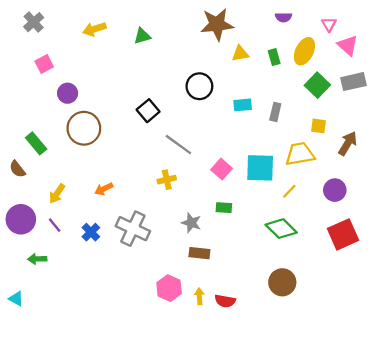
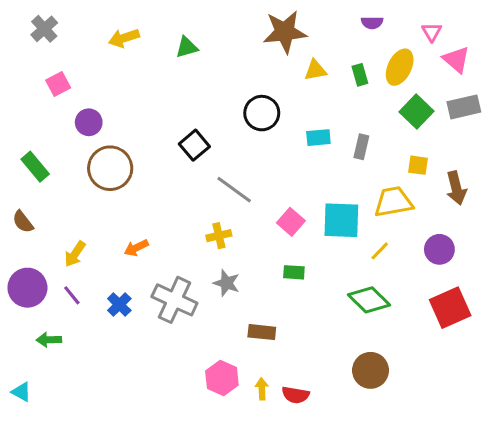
green rectangle: (36, 143) -> (35, 167), moved
brown arrow: (348, 143) -> (456, 188), turned 135
gray star: (191, 223) -> (227, 283), moved

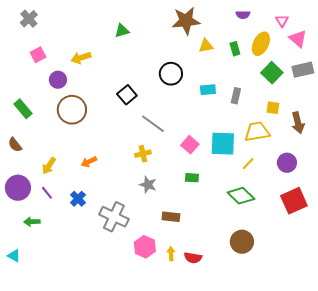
yellow arrow: (124, 38) -> (81, 58), moved
gray cross: (174, 300) -> (114, 217), moved

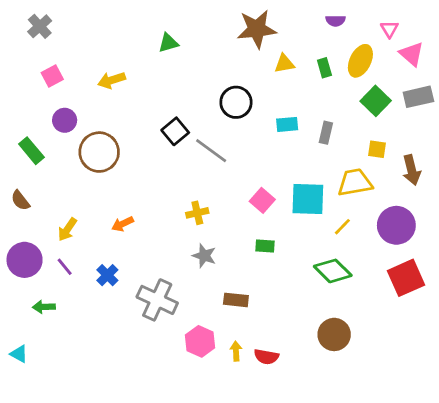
purple circle: (58, 80) -> (65, 120), moved
gray line: (153, 124) -> (211, 151), moved
purple circle: (287, 163) -> (396, 225), size x1.4

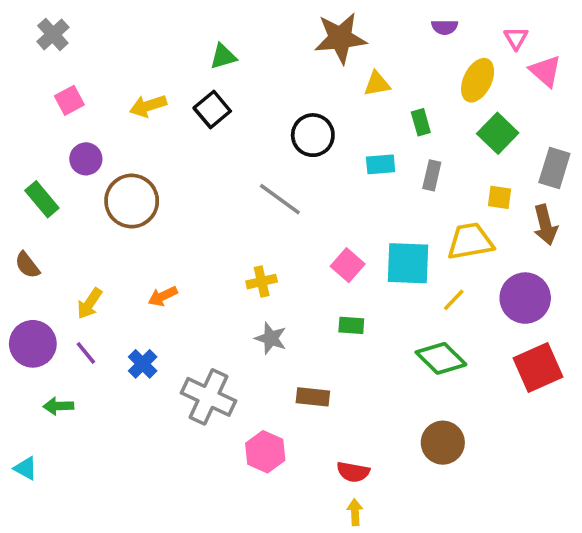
green rectangle: (324, 68) -> (421, 122), moved
gray rectangle: (418, 97) -> (554, 168), moved, turned -60
black square: (175, 131) -> (212, 109), moved
yellow arrow: (236, 351) -> (355, 512), moved

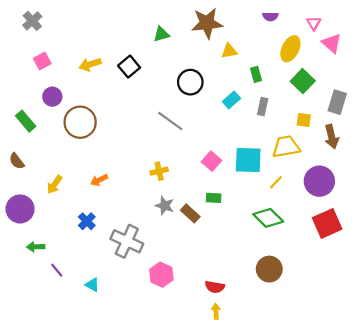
green triangle: (223, 56) -> (161, 34), moved
cyan rectangle: (381, 164) -> (231, 100), turned -36
purple line: (86, 353) -> (57, 270), moved
brown rectangle: (313, 397) -> (190, 213), moved, turned 36
cyan triangle: (25, 468) -> (92, 285), moved

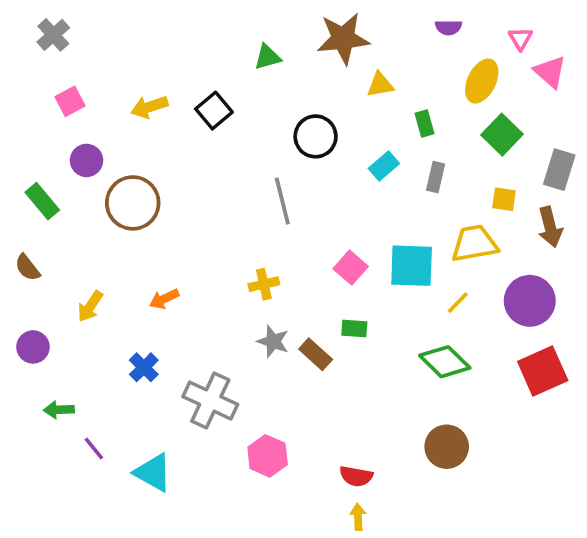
gray line: (170, 121) -> (282, 201), turned 40
purple circle: (20, 209) -> (33, 347), size x0.7
cyan triangle: (92, 285) -> (153, 473), size x1.6

